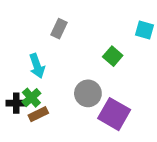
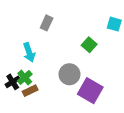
black cross: (16, 103) -> (13, 82), turned -32

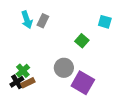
cyan arrow: (29, 52) -> (27, 20), moved
black cross: (13, 82) -> (17, 82), moved

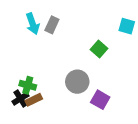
green cross: (23, 71) -> (28, 85), turned -32
purple square: (83, 83) -> (100, 100), size x0.7

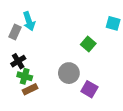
gray rectangle: (52, 25) -> (15, 32), moved
black cross: (21, 99) -> (18, 61), moved

